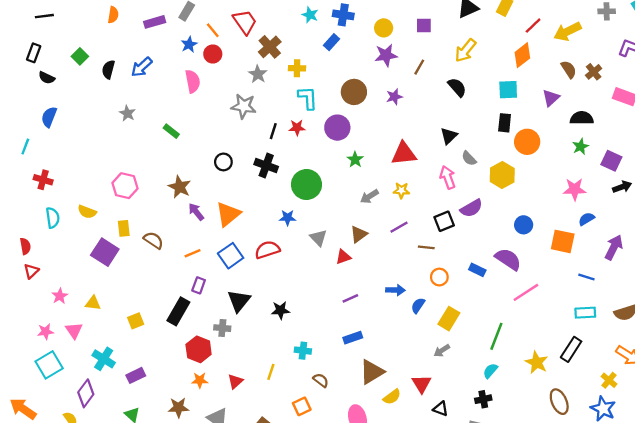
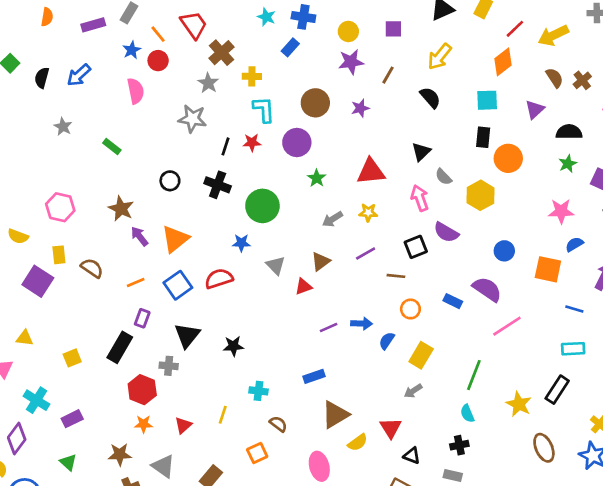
purple semicircle: (471, 208) -> (446, 232), turned 60
purple line: (350, 298) -> (329, 327), moved
cyan semicircle: (490, 371) -> (467, 413), turned -63

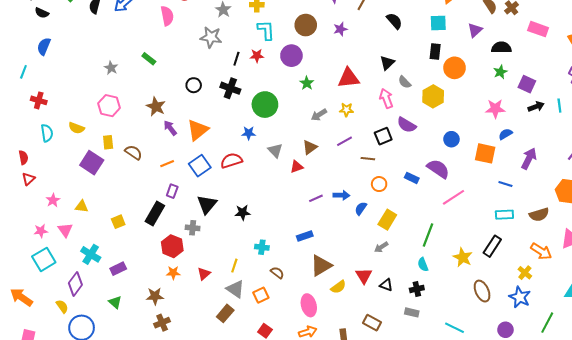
gray star: (63, 127) -> (111, 68), moved
black triangle: (412, 456) -> (386, 285), moved
gray triangle: (163, 466) -> (235, 289), moved

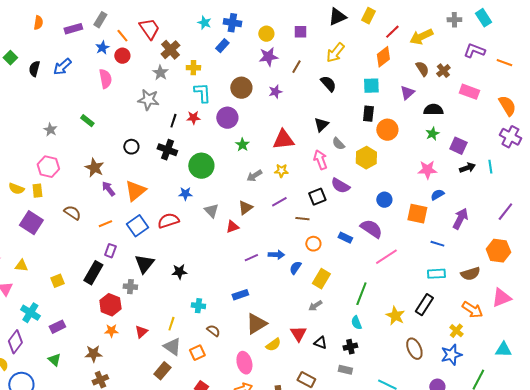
yellow rectangle: (108, 142) -> (37, 191), moved
blue star: (520, 297) -> (451, 355), turned 30

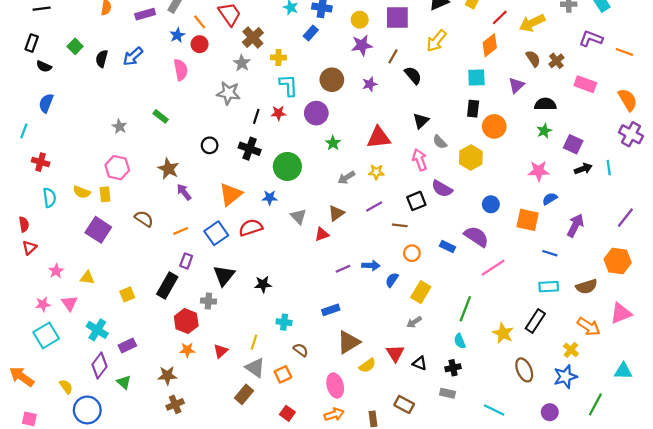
purple square: (300, 32) -> (397, 17), size x1.6
black semicircle: (328, 84) -> (413, 75), moved
orange triangle: (135, 191) -> (231, 194), moved
purple diamond: (15, 342) -> (99, 365), moved

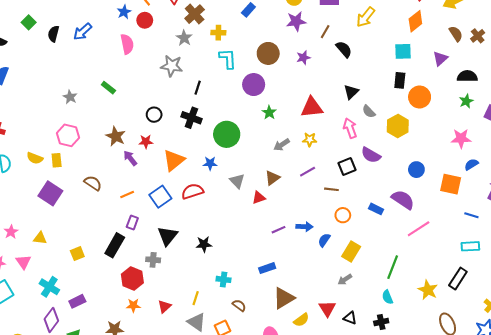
red star: (278, 113) -> (146, 142), moved

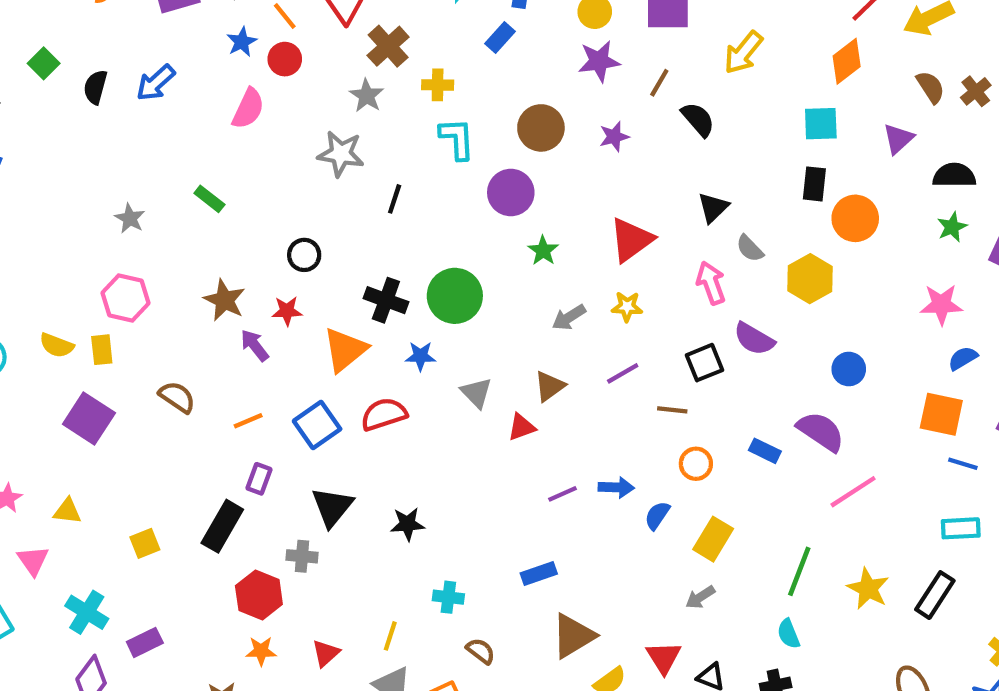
pink semicircle: (127, 44) -> (248, 109), turned 36
red triangle: (312, 107) -> (631, 240), turned -30
black cross: (191, 118) -> (386, 300), moved
orange square: (451, 184) -> (941, 414), moved
yellow star: (428, 290) -> (868, 589), moved

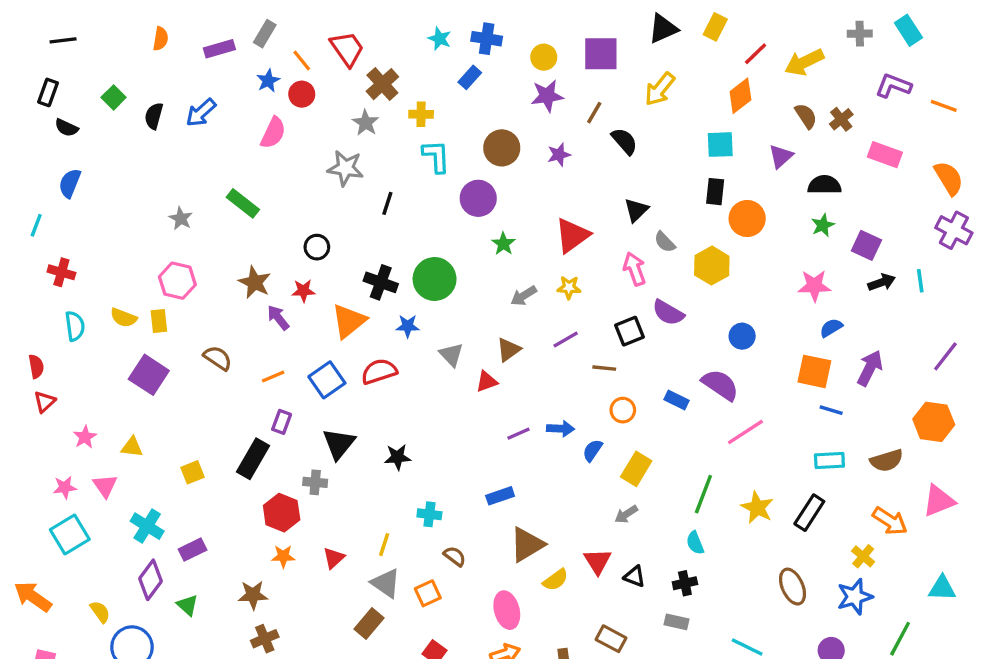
green rectangle: (209, 199) -> (243, 203), size x1.4

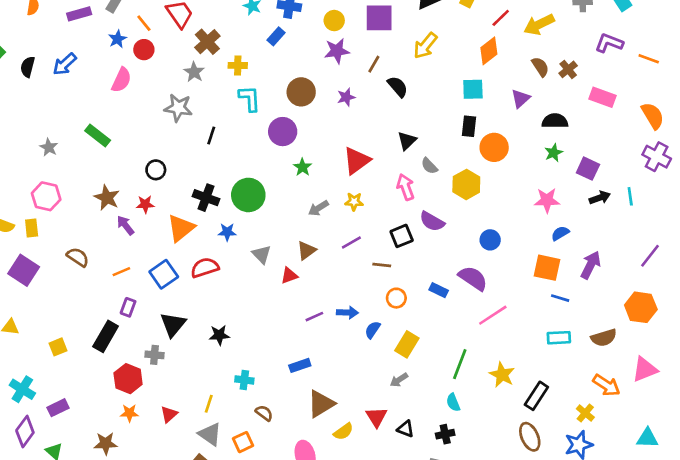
black rectangle: (809, 513) -> (536, 396), moved

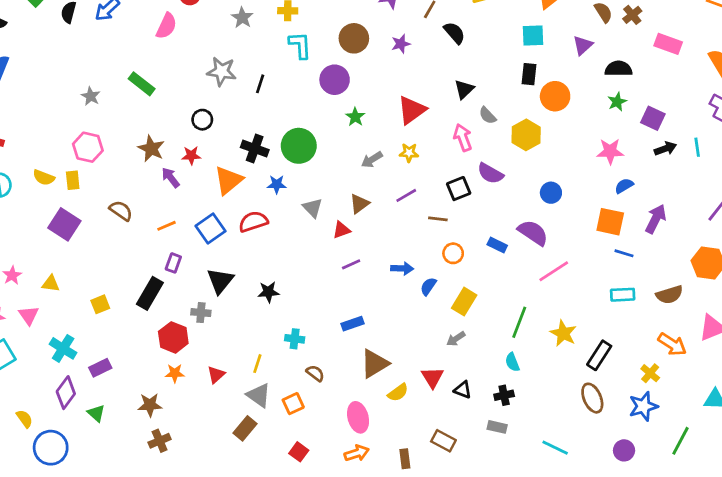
gray star: (178, 108) -> (222, 71), moved
purple line: (314, 317) -> (351, 264), moved

